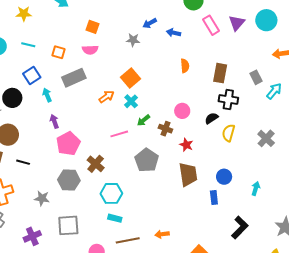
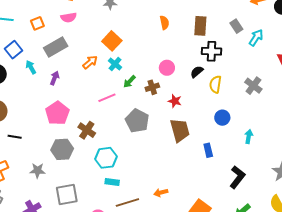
orange square: (58, 52) -> (37, 23), turned -32
purple arrow: (54, 121) -> (55, 78), moved, turned 48
brown cross: (165, 129) -> (152, 87), turned -32
blue circle: (224, 177) -> (222, 118), moved

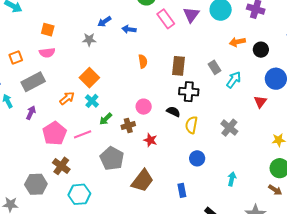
black semicircle: (197, 72) -> (173, 112), turned 64
pink pentagon: (57, 113) -> (55, 133), moved
brown trapezoid: (180, 130) -> (142, 181), moved, turned 50
cyan arrow: (249, 136) -> (232, 179), moved

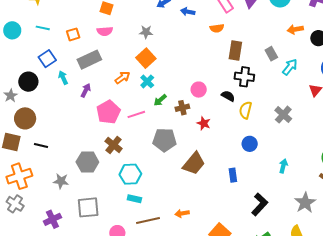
gray star: (89, 40) -> (146, 32), moved
orange semicircle: (143, 61) -> (217, 28), moved, turned 88
gray pentagon: (112, 158) -> (165, 140), turned -30

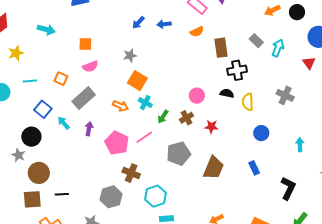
orange square: (73, 34) -> (61, 79), turned -32
orange arrow: (122, 78) -> (120, 106), turned 77

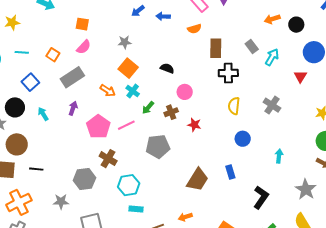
pink semicircle: (90, 66) -> (84, 47), turned -35
black semicircle: (227, 93) -> (167, 68), moved
cyan arrow: (64, 123) -> (43, 114), moved
brown trapezoid: (214, 168) -> (198, 180), moved

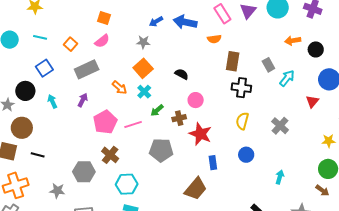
blue arrow: (138, 11) -> (156, 22), moved
blue arrow: (163, 16) -> (185, 22), size x1.6
red star: (194, 125) -> (200, 134), size x1.6
blue rectangle: (230, 172) -> (213, 163), moved

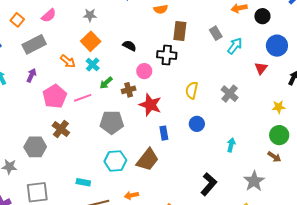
black cross: (241, 88) -> (167, 55), moved
cyan hexagon: (127, 184) -> (115, 161), moved

